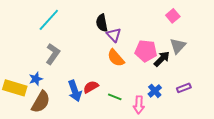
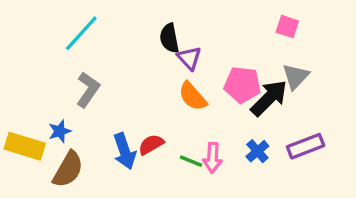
pink square: (173, 16) -> (287, 27), turned -32
black arrow: (162, 59) -> (269, 98), size x1.4
purple rectangle: (184, 88) -> (306, 146), size x1.5
pink arrow: (139, 105) -> (213, 158), moved

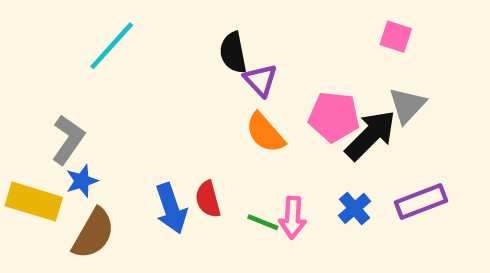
gray L-shape: (88, 90) -> (68, 140), moved
red semicircle: (151, 145) -> (208, 199), turned -75

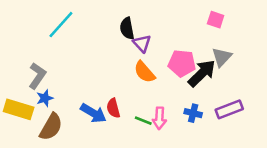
blue arrow: (171, 208) -> (93, 113), turned -40
blue cross: (355, 208) -> (193, 113), turned -35

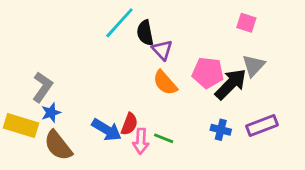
cyan line: (61, 25) -> (119, 23), moved
red semicircle: (113, 108) -> (129, 124), turned -144
pink arrow: (159, 118) -> (141, 141), moved
brown semicircle: (51, 127) -> (58, 145), turned 112

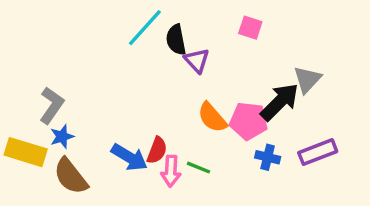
pink square: (246, 23) -> (250, 28), moved
pink pentagon: (208, 73) -> (249, 121), moved
orange semicircle: (165, 83) -> (212, 117), moved

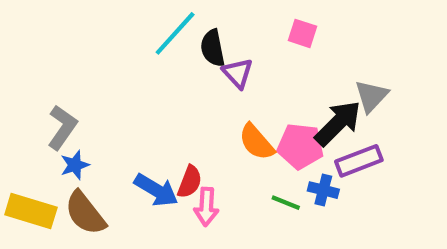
yellow rectangle: (26, 152) -> (31, 211), moved
purple rectangle: (318, 152) -> (359, 161), moved
green line: (198, 168) -> (286, 203), moved

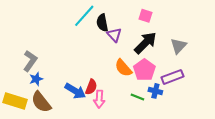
black arrow: (338, 123) -> (145, 43), moved
pink pentagon: (300, 146) -> (144, 70), turned 30

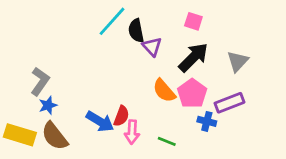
green line: (137, 97) -> (167, 141), moved

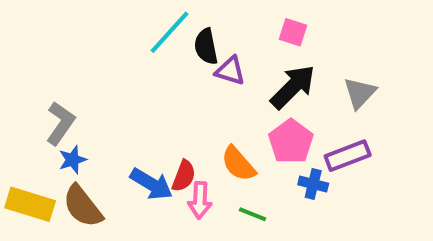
purple triangle: (152, 47) -> (230, 71), turned -30
orange semicircle: (164, 91) -> (238, 164), moved

